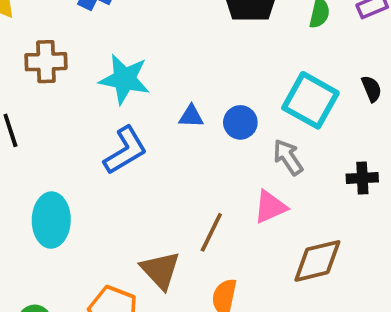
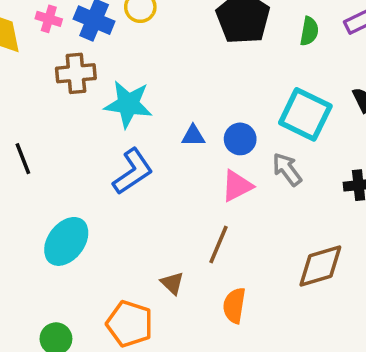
brown cross: (46, 62) -> (76, 73), moved
pink triangle: (270, 207) -> (237, 186), moved
cyan ellipse: (51, 220) -> (66, 241), turned 39
brown triangle: (160, 270) -> (172, 283), size x0.6

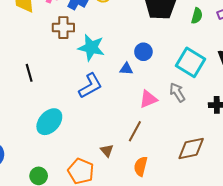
blue circle: (240, 139) -> (143, 52), moved

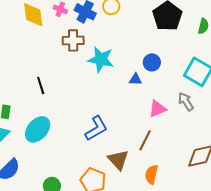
blue L-shape: (90, 86) -> (96, 128), moved
cyan ellipse: (49, 122) -> (38, 129), moved
brown triangle: (107, 151) -> (118, 160), size x1.6

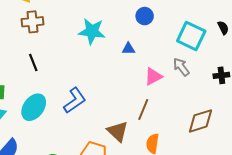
brown cross: (73, 40) -> (32, 22), moved
blue circle: (152, 62) -> (145, 16), moved
blue L-shape: (96, 128) -> (75, 100), moved

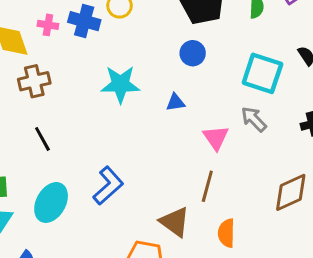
pink triangle: (153, 77) -> (216, 138), turned -30

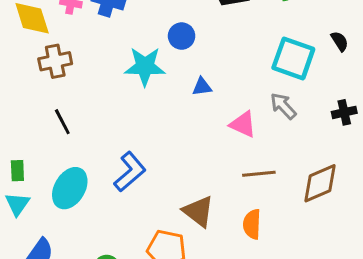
blue circle: (193, 53) -> (182, 36), moved
pink triangle: (216, 138) -> (243, 124), turned -32
brown line: (207, 186) -> (259, 174), moved, turned 68

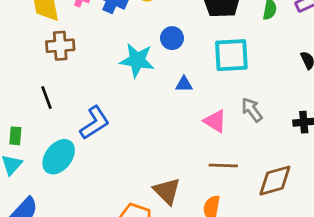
cyan square: (293, 58) -> (231, 55), moved, turned -30
black line: (62, 122) -> (46, 97), moved
blue L-shape: (130, 172) -> (95, 123), moved

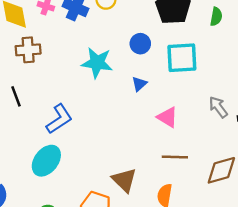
blue circle: (172, 38) -> (140, 44), moved
blue triangle: (184, 84) -> (139, 84), turned -42
gray arrow: (252, 110) -> (218, 107), moved
cyan ellipse: (59, 157) -> (46, 161), moved

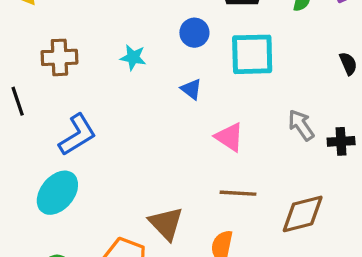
brown cross: (28, 50) -> (59, 57), moved
cyan star: (97, 63) -> (133, 57), size x0.6
blue triangle: (139, 84) -> (191, 89), turned -42

